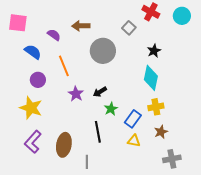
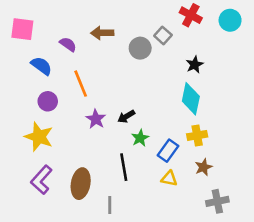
gray circle: (103, 51) -> (140, 48), moved, size x0.7

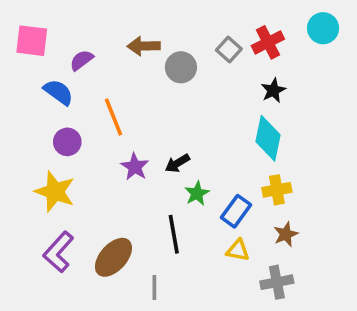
red cross: (191, 15) -> (268, 42), moved, turned 35
purple semicircle: (68, 44) -> (82, 60), moved, turned -72
gray circle: (140, 48) -> (181, 67), moved
brown ellipse: (81, 184) -> (113, 257), turned 32
gray cross: (217, 201) -> (277, 282), moved

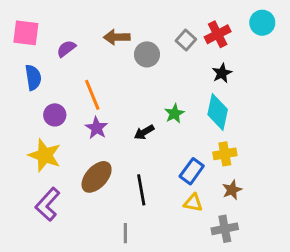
blue semicircle: (58, 92) -> (33, 77), moved, turned 45
purple star: (135, 167) -> (97, 128), moved
green star: (197, 193) -> (174, 114), moved
brown ellipse: (113, 257) -> (97, 177), moved

